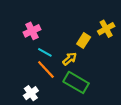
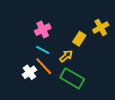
pink cross: (32, 31) -> (43, 30), moved
white cross: (31, 93) -> (29, 72), moved

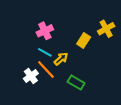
yellow arrow: (66, 56) -> (61, 59), moved
green rectangle: (72, 78) -> (76, 82), size x0.7

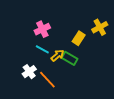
orange line: (46, 70) -> (47, 80), moved
green rectangle: (76, 82) -> (70, 58), moved

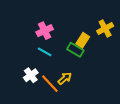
yellow arrow: (57, 55) -> (65, 78), moved
green rectangle: (70, 58) -> (75, 50), moved

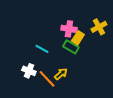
pink cross: (45, 31) -> (69, 29), moved, turned 35
white cross: (31, 75) -> (29, 71), turned -32

